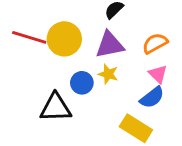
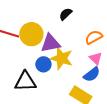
purple triangle: (110, 45) -> (51, 43), moved
yellow star: (108, 74) -> (62, 58), size x1.6

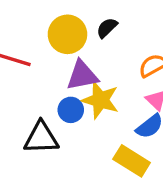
yellow circle: (31, 34) -> (67, 34), moved

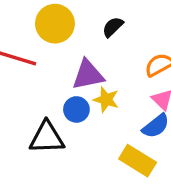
yellow circle: (67, 34) -> (55, 24), moved
yellow star: (100, 100) -> (106, 100), size x0.7

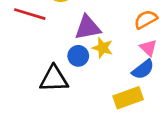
yellow rectangle: (138, 161) -> (128, 98), turned -52

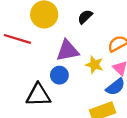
yellow star: (103, 48) -> (94, 65), moved

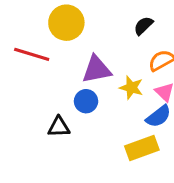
black semicircle: (85, 17) -> (143, 26), moved
black triangle: (38, 95) -> (59, 127), size x0.7

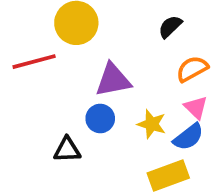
red line: (32, 54) -> (34, 62), turned -32
yellow star: (131, 88) -> (152, 124), moved

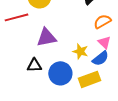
purple triangle: (113, 80) -> (46, 37), moved
blue circle: (100, 119) -> (60, 73), moved, size x1.5

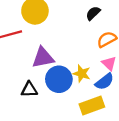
blue circle: (60, 73) -> (59, 79), moved

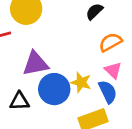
blue semicircle: (104, 82) -> (108, 92), turned -78

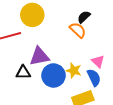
orange semicircle: (110, 42) -> (78, 30), moved, turned 72
black triangle: (19, 101) -> (23, 72), moved

